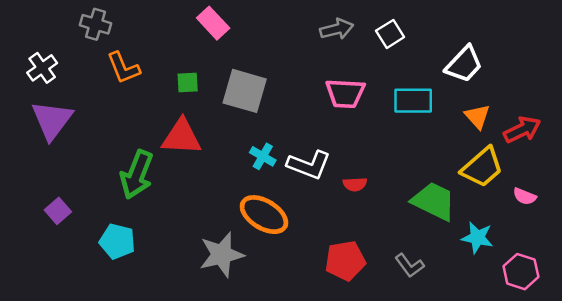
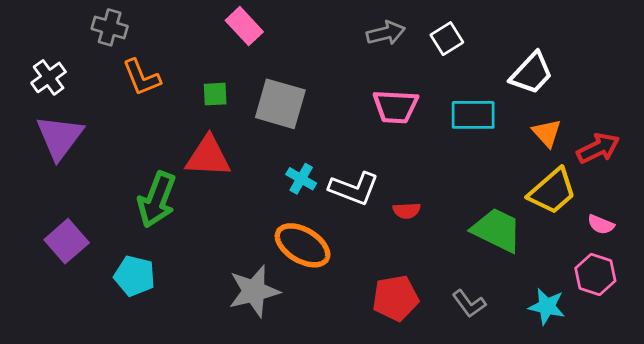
purple square: (58, 211) -> (67, 241), size x1.4
cyan star: (477, 238) -> (547, 306), moved
pink hexagon: (521, 272) -> (595, 274), moved

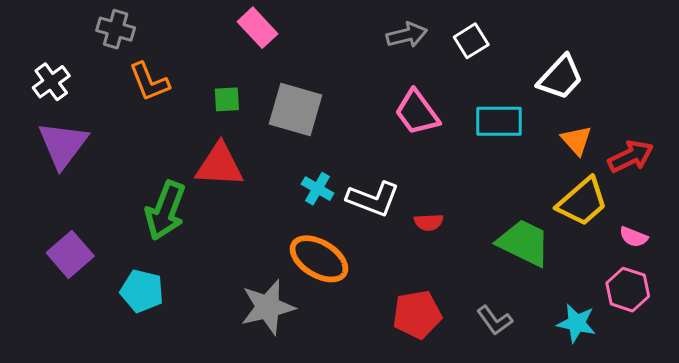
pink trapezoid: (396, 107) -> (417, 113), turned 51

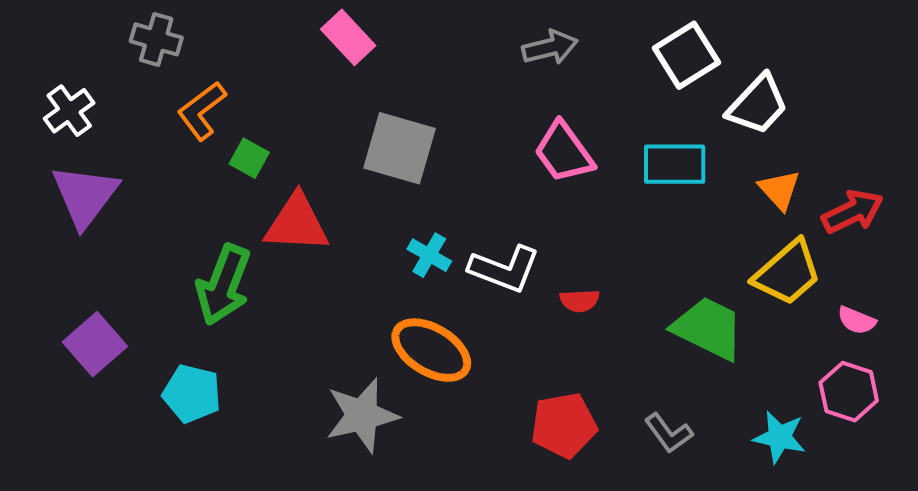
white square: (471, 41) -> (686, 55), moved, size x1.4
orange L-shape: (149, 82) -> (202, 111), turned 75
green square: (227, 99) -> (249, 158), moved, turned 32

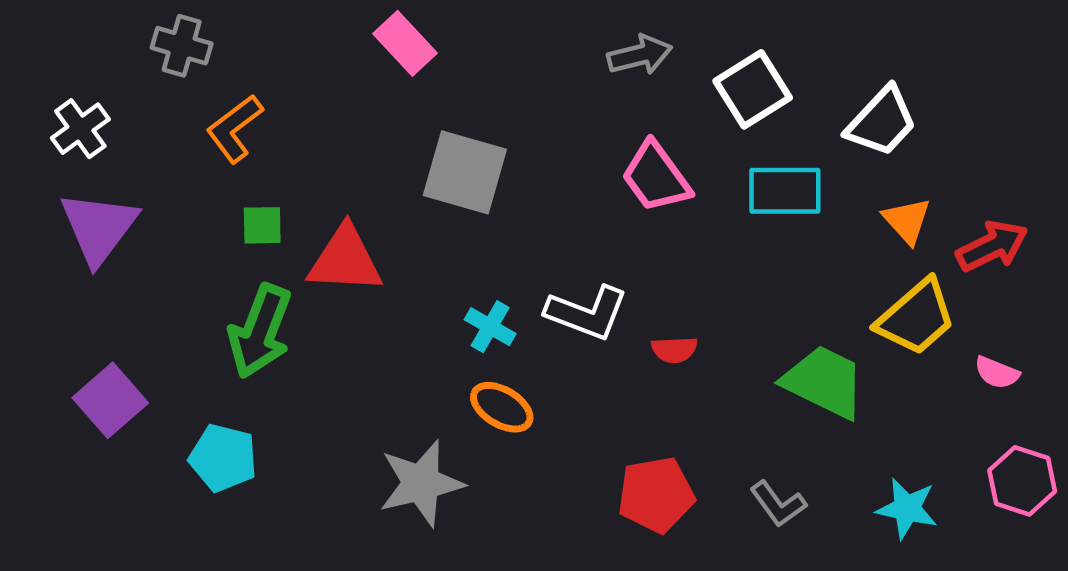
white square: (686, 55) -> (753, 89), moved
green square: (249, 158) -> (262, 225), moved, turned -30
cyan cross: (429, 255) -> (490, 327), moved
orange ellipse: (431, 350) -> (502, 407), size x0.7
pink hexagon: (849, 392) -> (1022, 481), moved

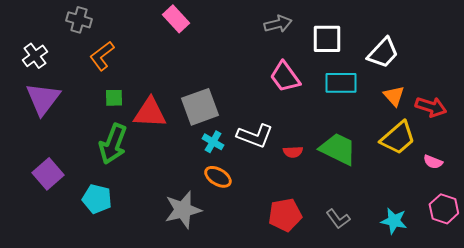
white square: (753, 89) -> (327, 39), turned 32
gray square: (465, 172) -> (200, 107), moved, turned -36
red arrow: (992, 246) -> (431, 107), turned 44
green trapezoid: (824, 382) -> (338, 149), moved

